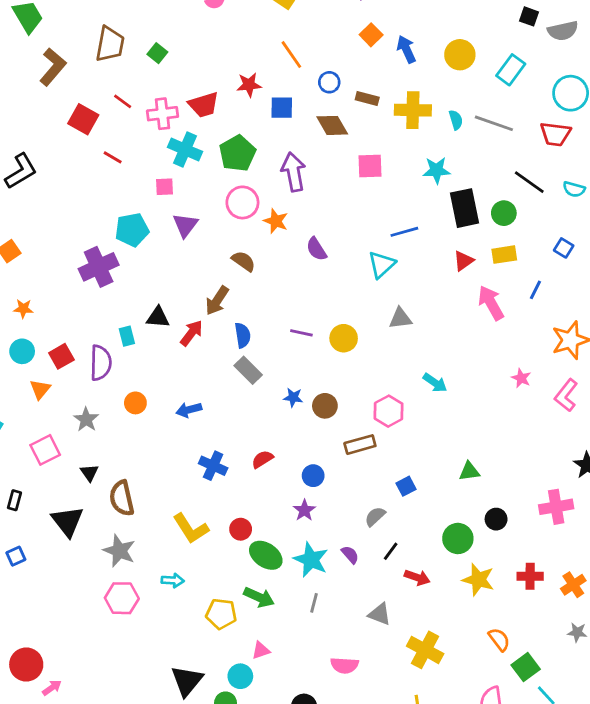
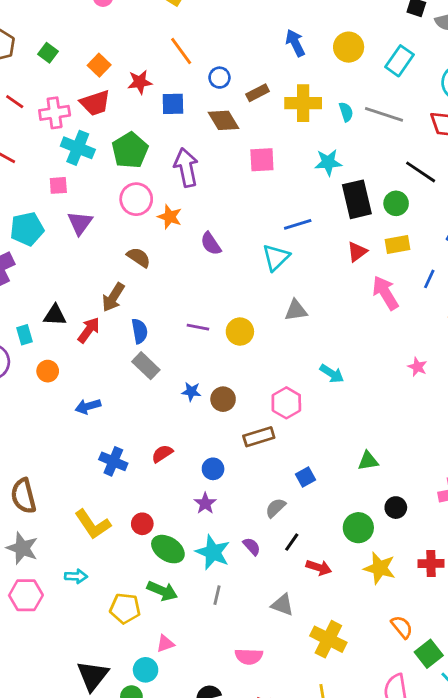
orange square: (371, 35) -> (99, 65), moved
brown rectangle: (367, 99) -> (258, 93), turned -40
orange circle: (135, 403) -> (48, 371), moved

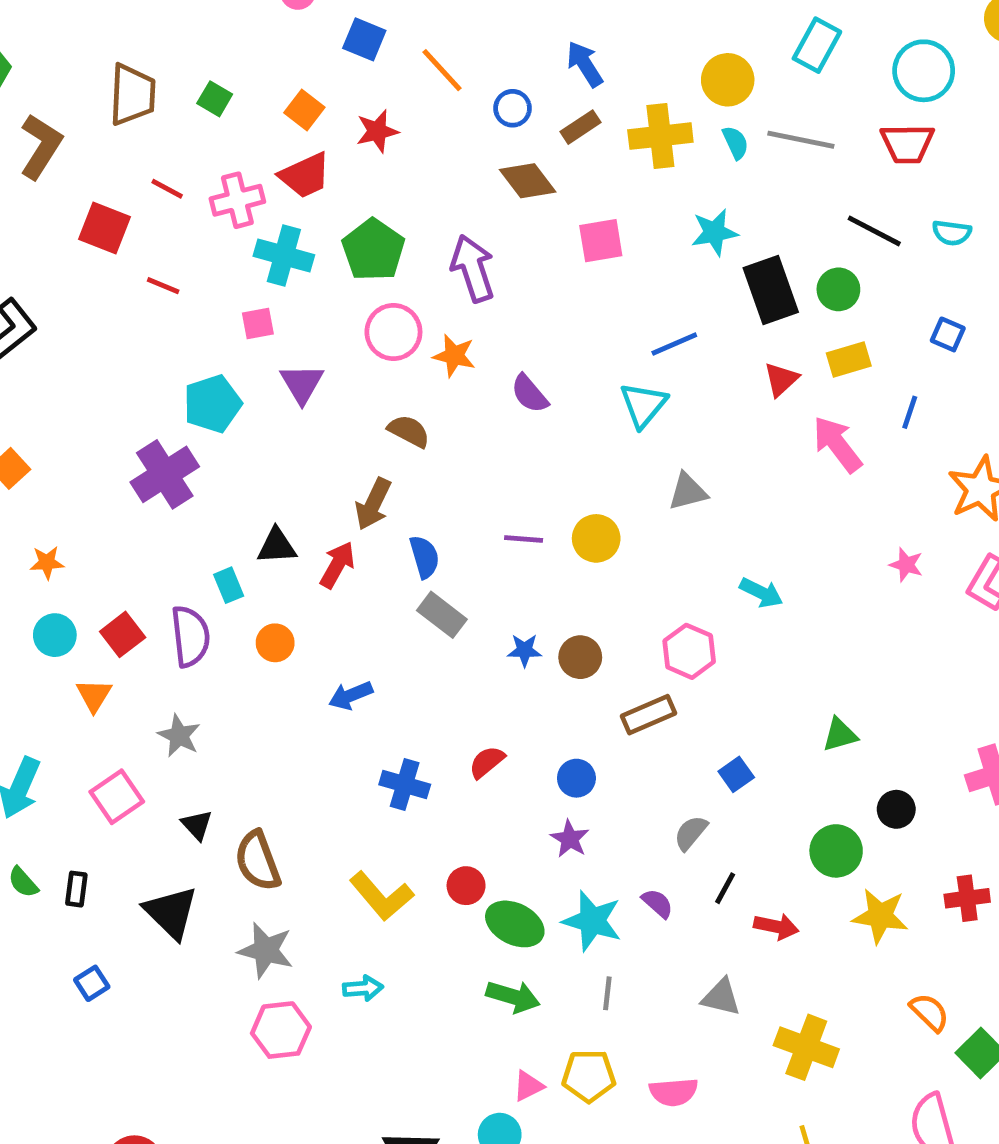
blue arrow: (295, 43) -> (585, 64), moved
yellow circle: (349, 47) -> (728, 80), moved
blue square: (173, 104) -> (364, 39), moved, turned 30
yellow pentagon: (125, 608) -> (589, 1076), moved

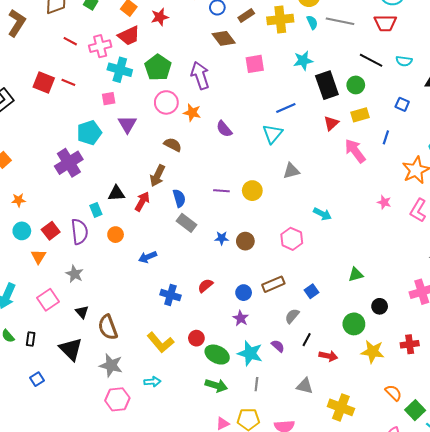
red square: (104, 228) -> (44, 83), moved
brown rectangle: (649, 715) -> (273, 284), moved

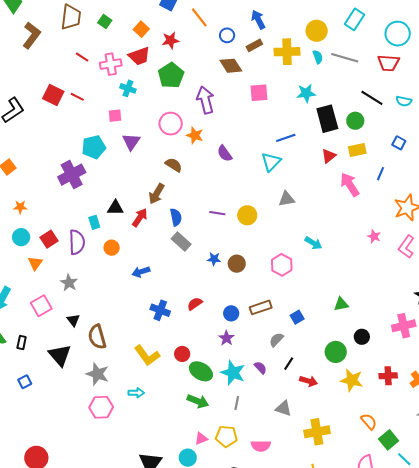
green pentagon: (158, 67) -> (171, 75), moved
cyan cross: (120, 70) -> (128, 88), size x0.7
yellow cross: (341, 407) -> (317, 432), turned -35

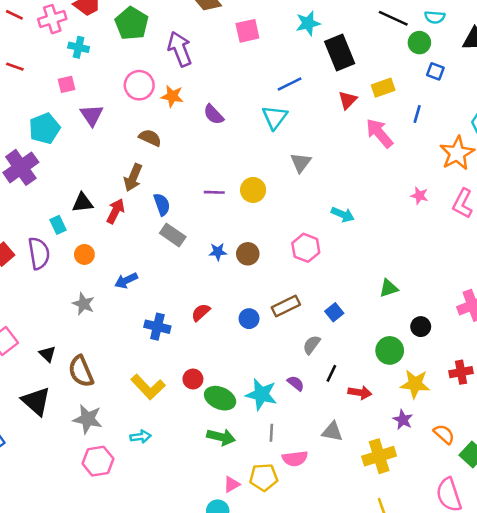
green circle: (355, 121) -> (419, 43), moved
gray triangle: (286, 199) -> (301, 162), turned -36
gray star: (69, 283) -> (83, 304), moved
purple star: (226, 338) -> (403, 420), moved
pink semicircle: (261, 446) -> (295, 459), moved

